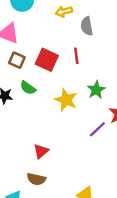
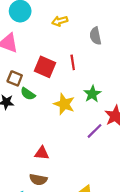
gray semicircle: (87, 26) -> (95, 36), moved
brown square: (17, 60) -> (15, 78), moved
red triangle: (41, 151) -> (42, 153), turned 48

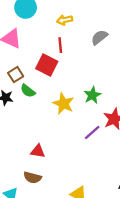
gray semicircle: (95, 36) -> (99, 37), turned 60
red line: (73, 62) -> (60, 45), moved
brown square: (15, 78) -> (16, 75), turned 32

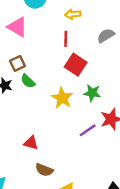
red square: (47, 65) -> (76, 65), moved
green star: (92, 95) -> (92, 93), turned 30
brown semicircle: (32, 177) -> (44, 170), moved

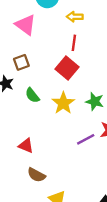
yellow arrow: (73, 14) -> (75, 17), moved
red square: (76, 65) -> (67, 68), moved
green semicircle: (28, 81) -> (32, 95), moved

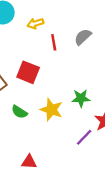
red line: (74, 43) -> (54, 42), moved
red square: (67, 68) -> (28, 72), moved

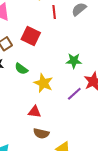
yellow star: (51, 110) -> (43, 83), moved
red triangle: (29, 162) -> (35, 112), moved

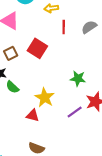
green semicircle: (21, 69) -> (12, 87), moved
red triangle: (35, 112) -> (33, 115), moved

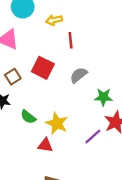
gray semicircle: (89, 27) -> (79, 75), moved
green star: (78, 79) -> (103, 97), moved
green semicircle: (12, 87) -> (28, 117), moved

